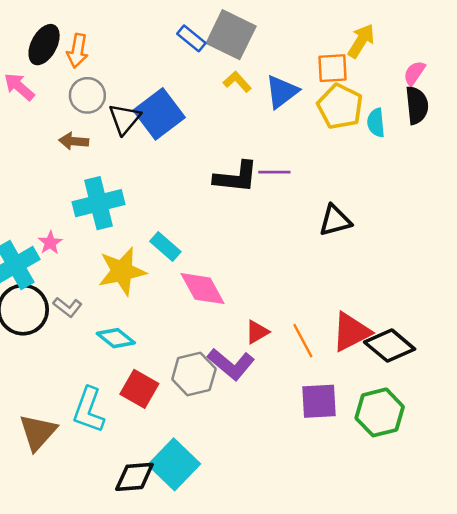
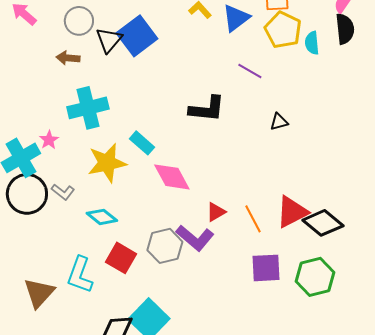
purple line: (274, 172) -> (250, 71), moved, turned 30
black L-shape: (236, 177) -> (207, 109), moved
black triangle: (335, 220) -> (279, 122), size x0.7

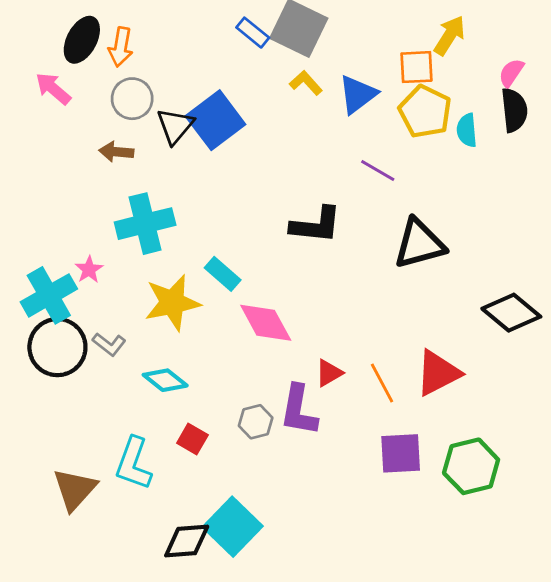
black triangle: (279, 122) -> (419, 244), size x2.0
black diamond: (323, 223) -> (511, 313), moved
purple L-shape: (195, 238) -> (299, 410), turned 60
gray hexagon: (165, 246) -> (256, 422), size x0.7
red square: (121, 258) -> (192, 439), size x0.7

